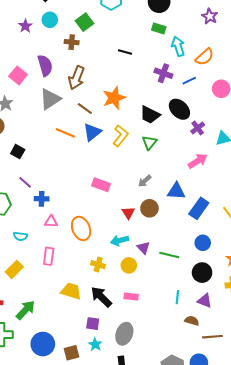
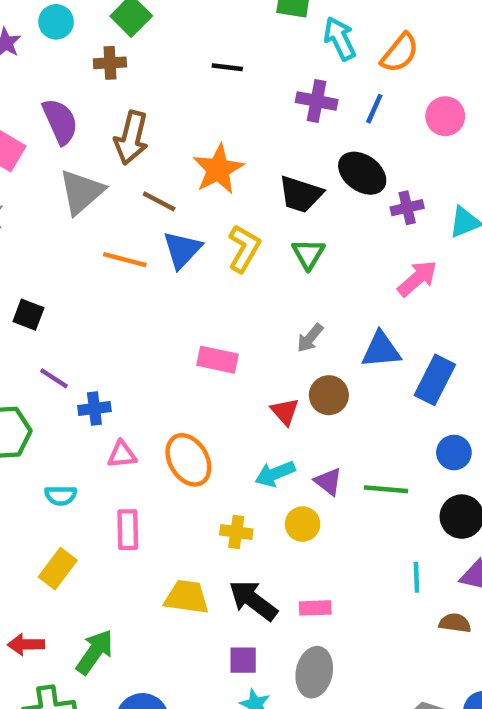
blue line: (189, 81) -> (374, 109), turned -32
purple cross: (198, 128) -> (407, 208), turned 32
pink rectangle: (131, 297) -> (315, 608), moved

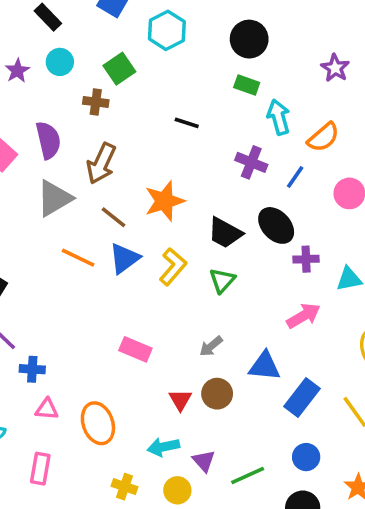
green line: (386, 489) -> (248, 476), turned -40

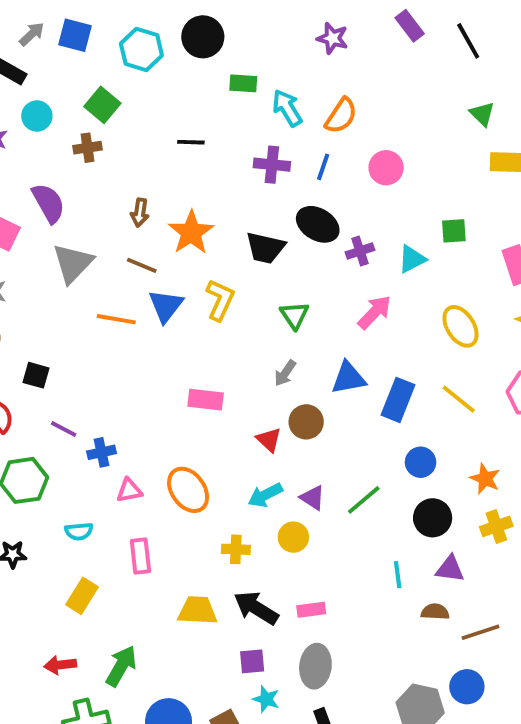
black circle: (249, 39) -> (203, 37), moved
brown arrow: (101, 164) -> (140, 213), moved, size x0.6
green triangle: (222, 280) -> (294, 315), moved

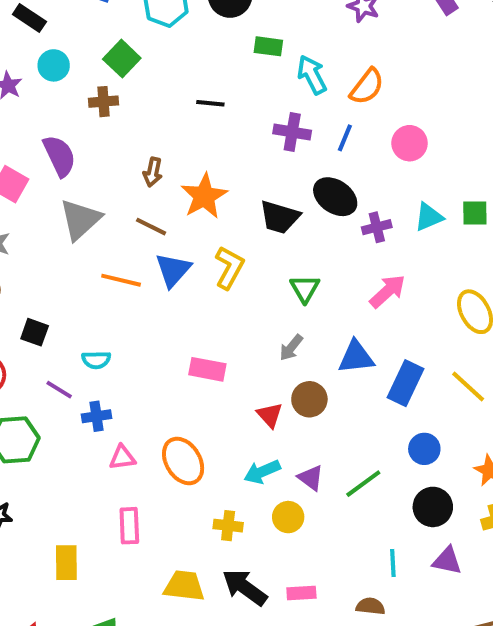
cyan triangle: (412, 259) -> (429, 217), moved
cyan semicircle: (79, 531) -> (96, 360), moved
yellow rectangle: (82, 596) -> (66, 563), turned -36
brown semicircle: (435, 612) -> (370, 606), moved

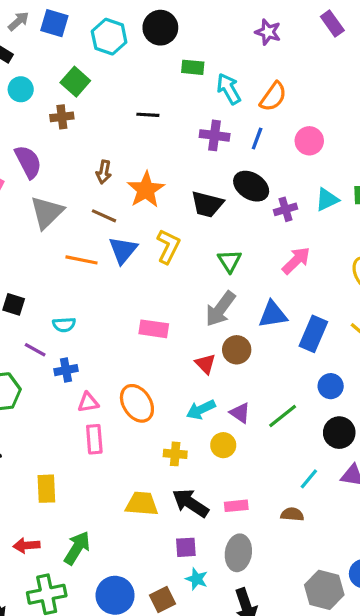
gray arrow: (291, 348) -> (220, 309), size x1.6
pink rectangle: (129, 526) -> (94, 439), moved
cyan line: (393, 563) -> (309, 479), turned 45

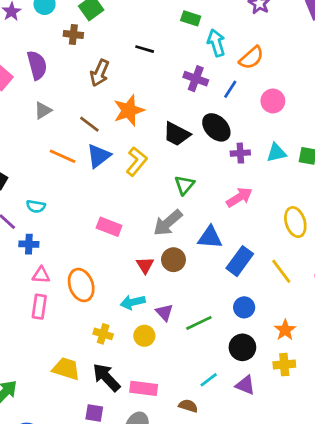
brown arrow: (104, 172) -> (100, 73), moved, size x1.4
gray triangle: (47, 212) -> (43, 110), size x0.6
pink rectangle: (236, 506) -> (144, 388), size x1.4

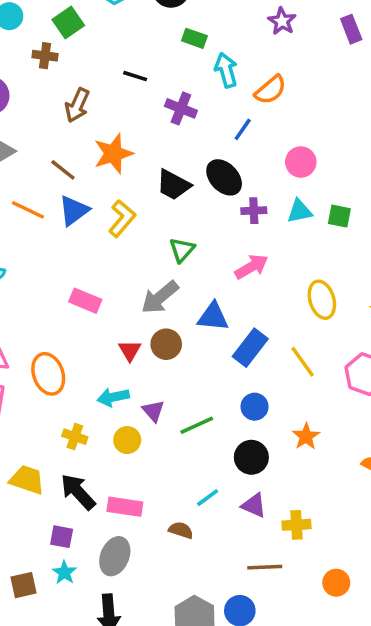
purple cross: (196, 79) -> (181, 108), moved
pink circle: (273, 101) -> (301, 162), moved
yellow cross: (284, 365) -> (297, 525), moved

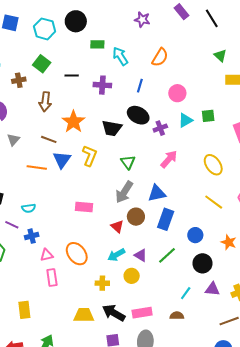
green square: (68, 22) -> (42, 64), moved
orange semicircle: (270, 90) -> (160, 57), moved
blue rectangle: (250, 348) -> (166, 219), moved

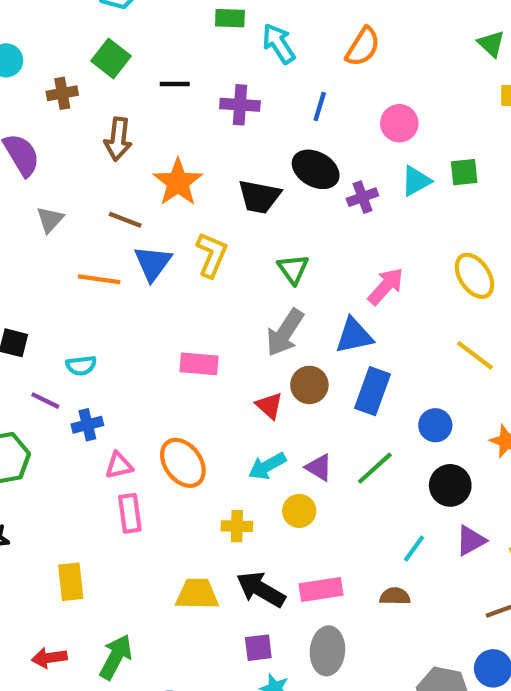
pink arrow: (169, 159) -> (386, 286), moved
purple triangle: (212, 289) -> (471, 541), turned -35

